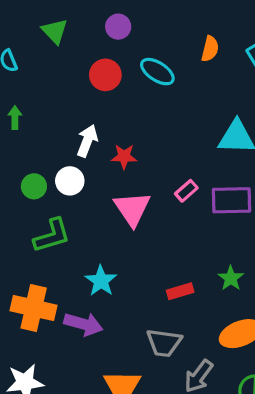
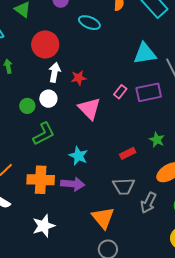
red circle: (105, 75) -> (45, 44), moved, size x1.4

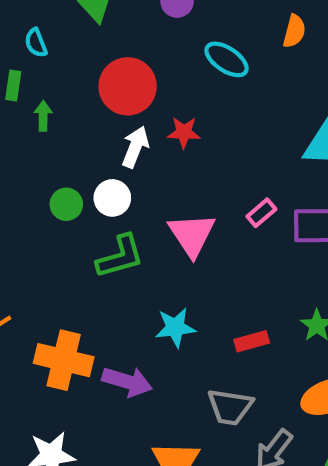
red star: (79, 78) -> (184, 132), moved
green L-shape: (44, 134) -> (120, 256), moved
cyan star: (78, 156) -> (175, 328), moved, turned 30

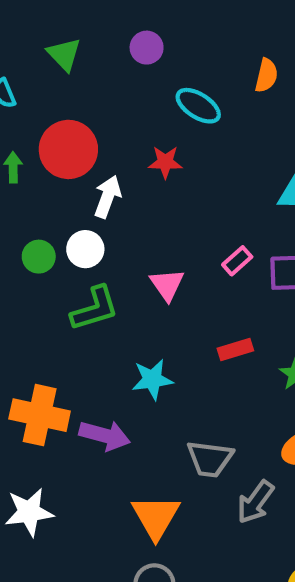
red circle: (128, 86) -> (68, 149), moved
red star: (184, 132) -> (165, 162), moved
pink triangle: (192, 235) -> (167, 285), size x0.7
red rectangle: (252, 341) -> (235, 349), moved

